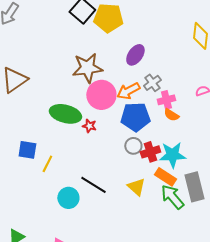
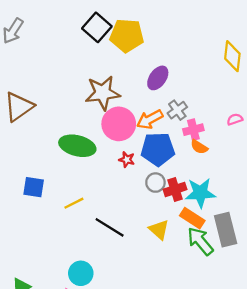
red star: (89, 126) -> (127, 160), moved
yellow line: (47, 164) -> (74, 203), moved, turned 36
cyan circle: (68, 198) -> (81, 273), moved

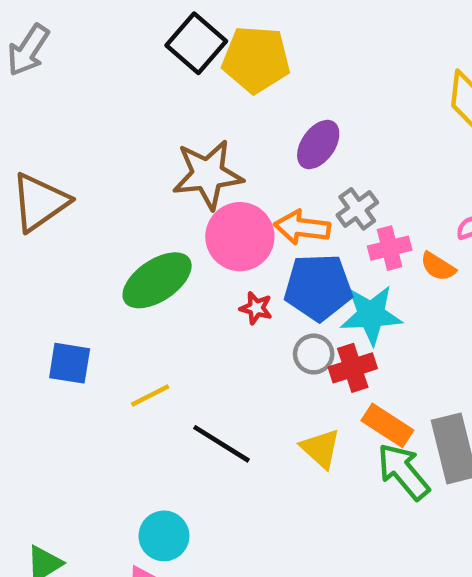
orange arrow: (150, 119) -> (302, 227), turned 35
green ellipse: (77, 146) -> (157, 280), turned -48
orange semicircle: (199, 147) -> (438, 267), moved
cyan star: (200, 193) -> (371, 315), moved

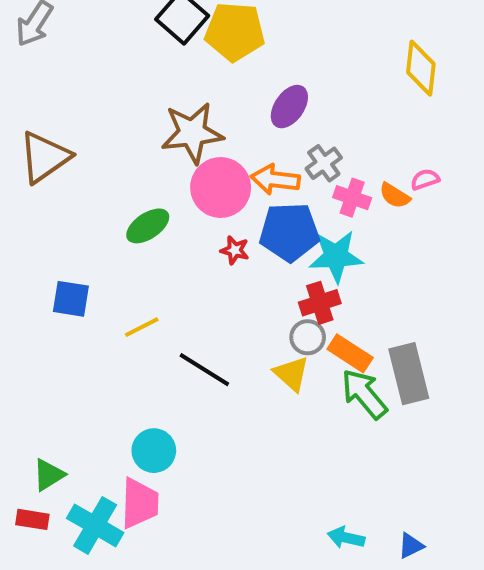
pink cross: (390, 248) -> (352, 198), turned 33
orange semicircle: (438, 267) -> (395, 196), moved
green ellipse: (157, 280) -> (148, 226), size x0.7
gray circle: (314, 354) -> (308, 337), moved

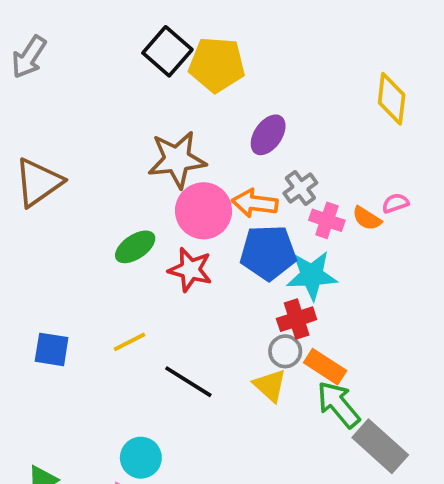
red star: (235, 250) -> (190, 270), moved, size x1.6
blue square: (71, 299) -> (52, 349), moved
gray rectangle: (409, 374) -> (380, 446), moved, turned -34

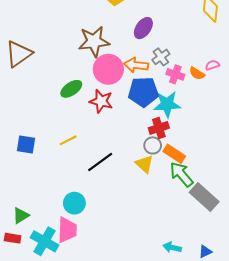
black line: (188, 382) -> (100, 162), turned -68

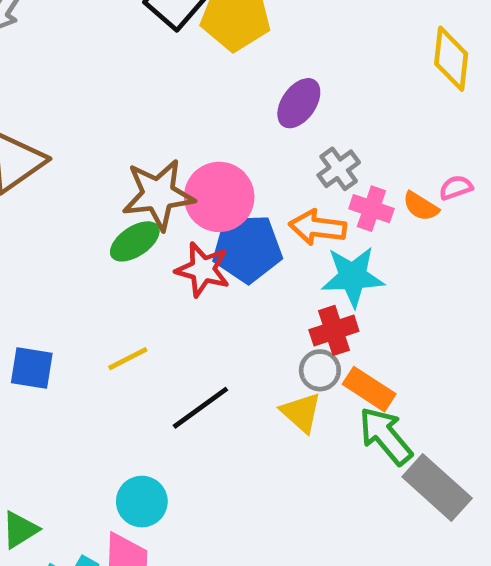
brown star: (94, 41) -> (158, 195), moved
orange arrow: (136, 65) -> (318, 227), moved
blue pentagon: (143, 92) -> (247, 248), moved

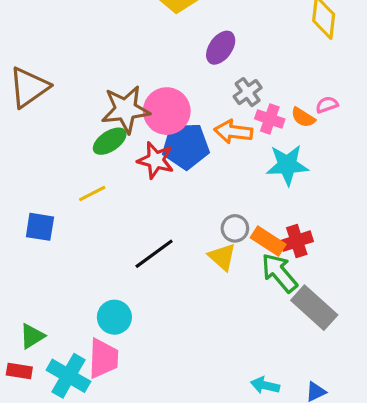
cyan star: (353, 277) -> (287, 165), moved
red cross: (334, 330) -> (297, 241), moved
yellow line: (128, 359) -> (92, 193), moved

